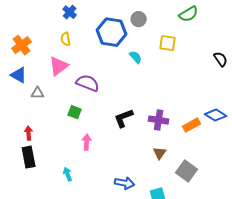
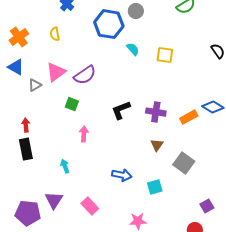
yellow semicircle: (66, 39) -> (55, 34), moved
yellow square: (168, 43) -> (165, 55), moved
pink triangle: (59, 66) -> (56, 72), moved
purple semicircle: (88, 83) -> (85, 75), turned 125
gray triangle: (38, 93) -> (35, 85), turned -32

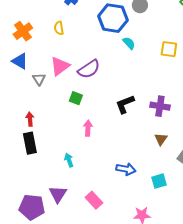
cyan semicircle: (133, 49) -> (129, 43), moved
gray triangle: (35, 85) -> (39, 79), turned -32

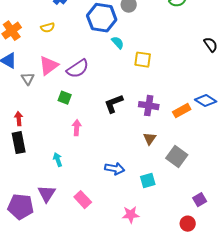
yellow semicircle: (59, 28) -> (48, 28), turned -96
yellow square: (169, 49) -> (143, 60), moved

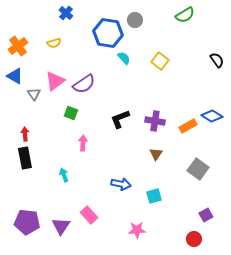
yellow square: (143, 60) -> (160, 61), moved, turned 30
gray square: (177, 157) -> (198, 169), moved
purple triangle: (47, 194) -> (61, 226), moved

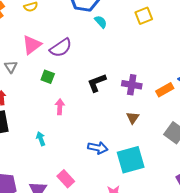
yellow square: (160, 61) -> (144, 16), moved, turned 30
gray triangle: (34, 94) -> (11, 67), moved
cyan square: (154, 196) -> (131, 160), size x1.8

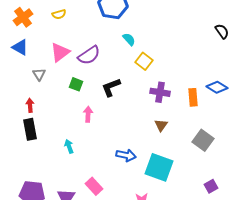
yellow square: (144, 16) -> (144, 61), moved, turned -30
cyan semicircle: (101, 22) -> (129, 39), moved
black L-shape: (97, 83) -> (111, 87), moved
orange rectangle: (165, 90) -> (193, 97), turned -66
cyan square: (131, 160) -> (159, 167), turned 36

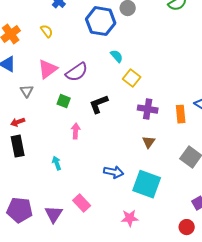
yellow semicircle: (59, 14) -> (47, 31), turned -112
red arrow: (30, 105) -> (18, 122), turned -104

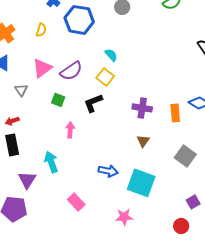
blue hexagon: (101, 21) -> (79, 20), moved
yellow semicircle: (47, 31) -> (41, 30), turned 56
yellow square: (132, 78) -> (105, 77), moved
cyan arrow: (57, 163) -> (51, 162), size x1.5
purple triangle: (54, 214) -> (27, 180), moved

